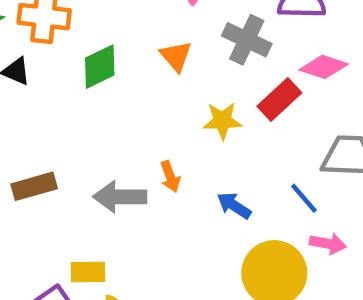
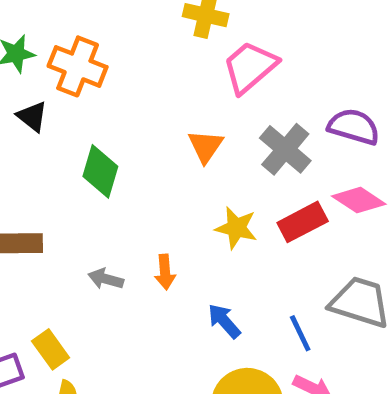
green diamond: (100, 67) -> (100, 171), moved, turned -63
gray arrow: (120, 197) -> (106, 279), size x0.6
yellow rectangle: (88, 272) -> (51, 349), turned 40

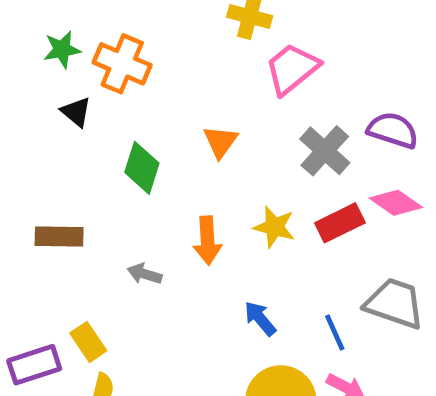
orange triangle: (206, 146) -> (220, 142), moved
orange arrow: (165, 272) -> (207, 240), moved, size x1.4

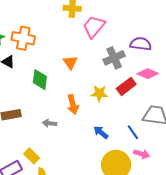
gray cross: (325, 151) -> (114, 58), turned 35

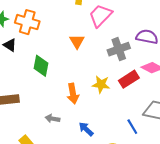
orange triangle: (70, 62) -> (77, 41), moved
gray arrow: (49, 123) -> (52, 119), moved
blue arrow: (101, 132) -> (86, 129), moved

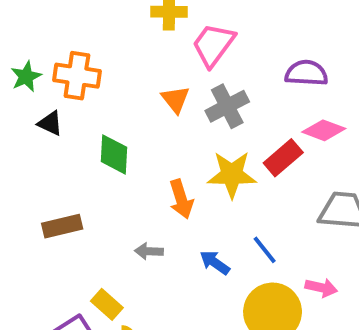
gray cross: (119, 49) -> (227, 106), moved
yellow star: (101, 84) -> (232, 175), size x1.4
blue line: (132, 127) -> (265, 250), moved

